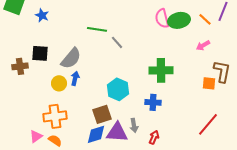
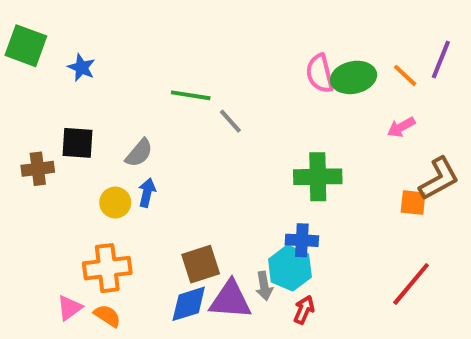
gray semicircle: (71, 58) -> (139, 153), size x0.7
brown L-shape: (222, 71) -> (439, 179), turned 50
cyan hexagon: (118, 89) -> (290, 268), moved

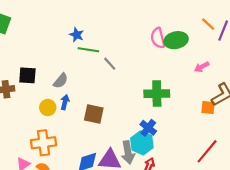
blue star: (81, 68) -> (77, 35), moved
orange line: (405, 75) -> (208, 24), moved
blue cross: (302, 240) -> (148, 128), turned 35
brown square: (201, 264) -> (94, 114), moved, turned 30
gray arrow: (264, 286) -> (128, 152), size x1.5

